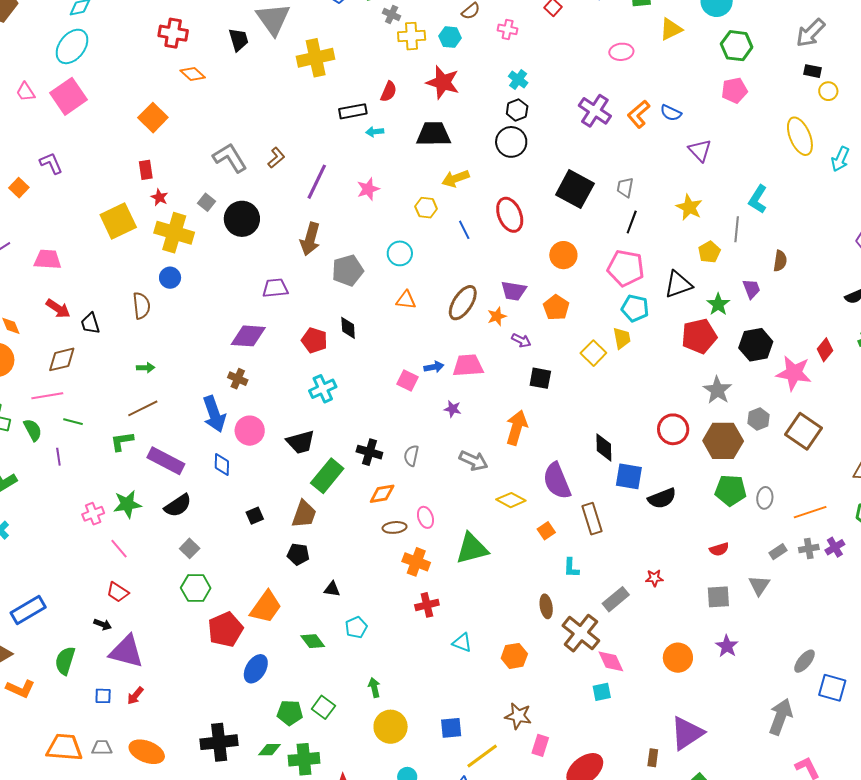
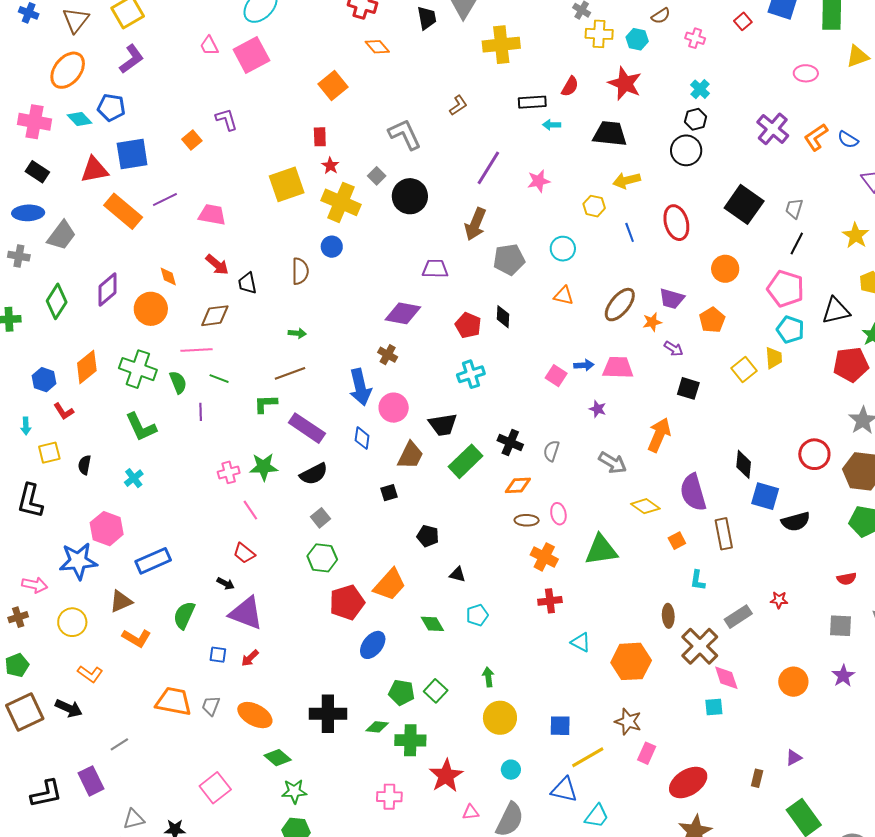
brown L-shape: (276, 158) -> (458, 105), moved
brown trapezoid: (304, 514) -> (410, 455), moved
orange hexagon: (514, 656) -> (631, 661), size x1.5
purple triangle: (687, 733) -> (794, 758), size x0.5
gray trapezoid: (102, 748) -> (211, 706), turned -75

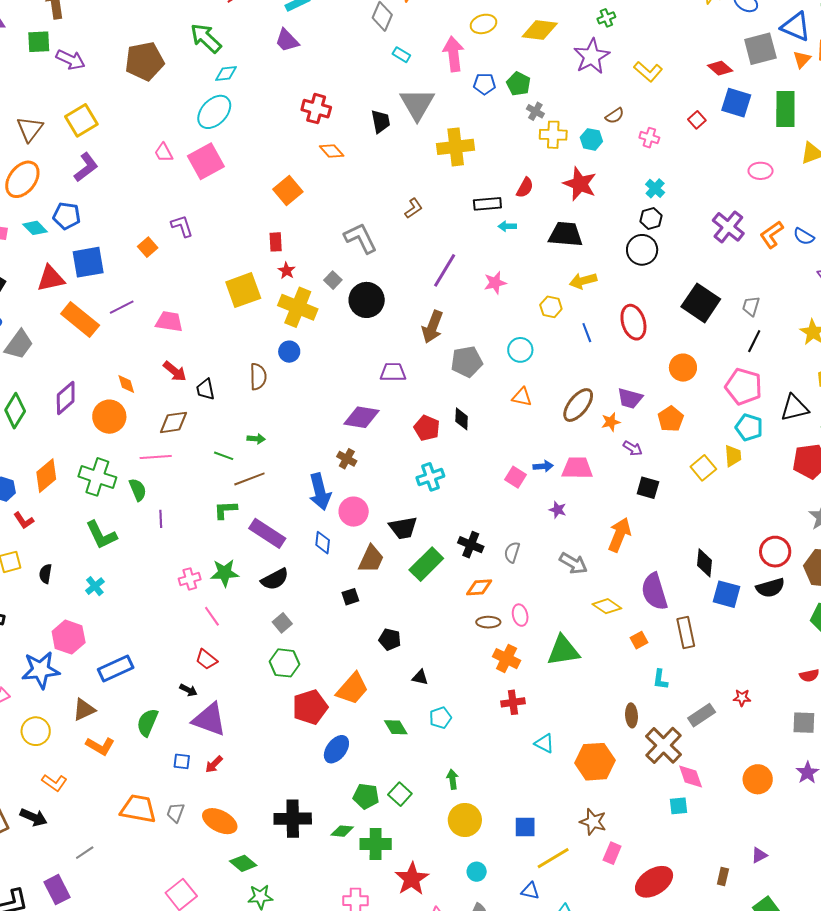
green line: (219, 379) -> (224, 456), moved
black semicircle: (796, 522) -> (770, 588), moved
blue triangle: (564, 790) -> (530, 891), size x0.7

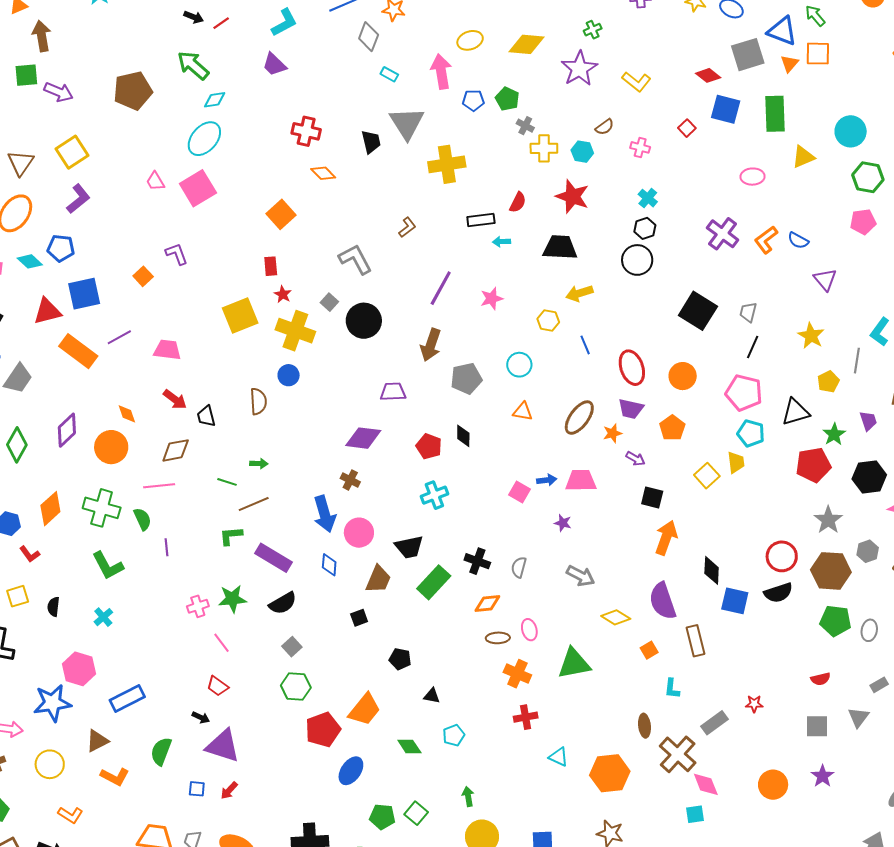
red ellipse: (633, 322) -> (632, 368), moved
orange arrow: (619, 535) -> (666, 538), moved

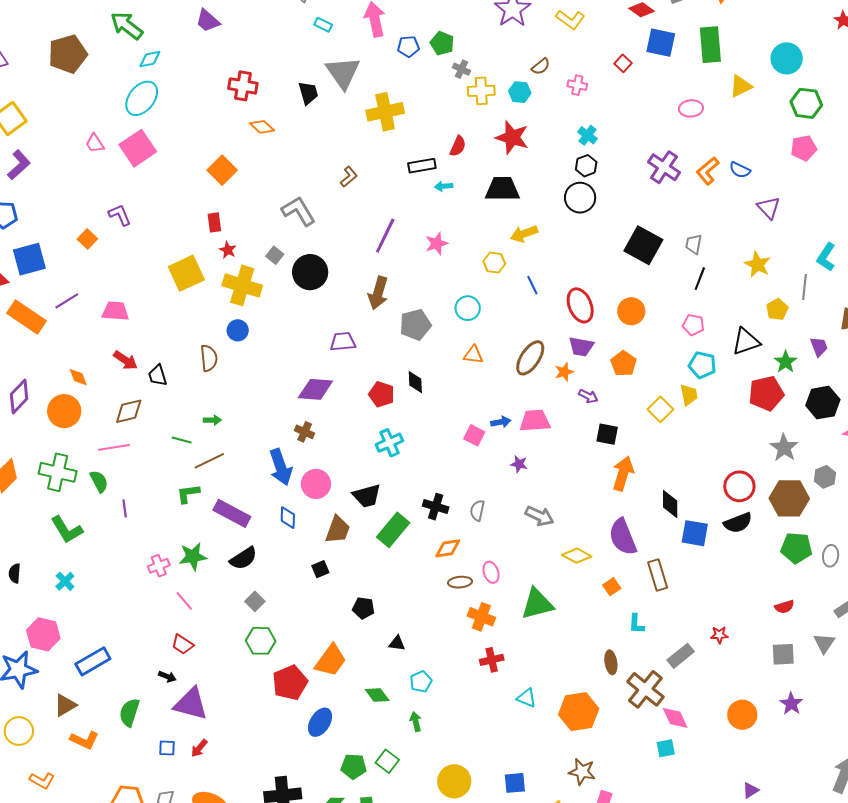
pink pentagon: (744, 393) -> (693, 325), size x0.6
green arrow: (468, 796) -> (416, 722), moved

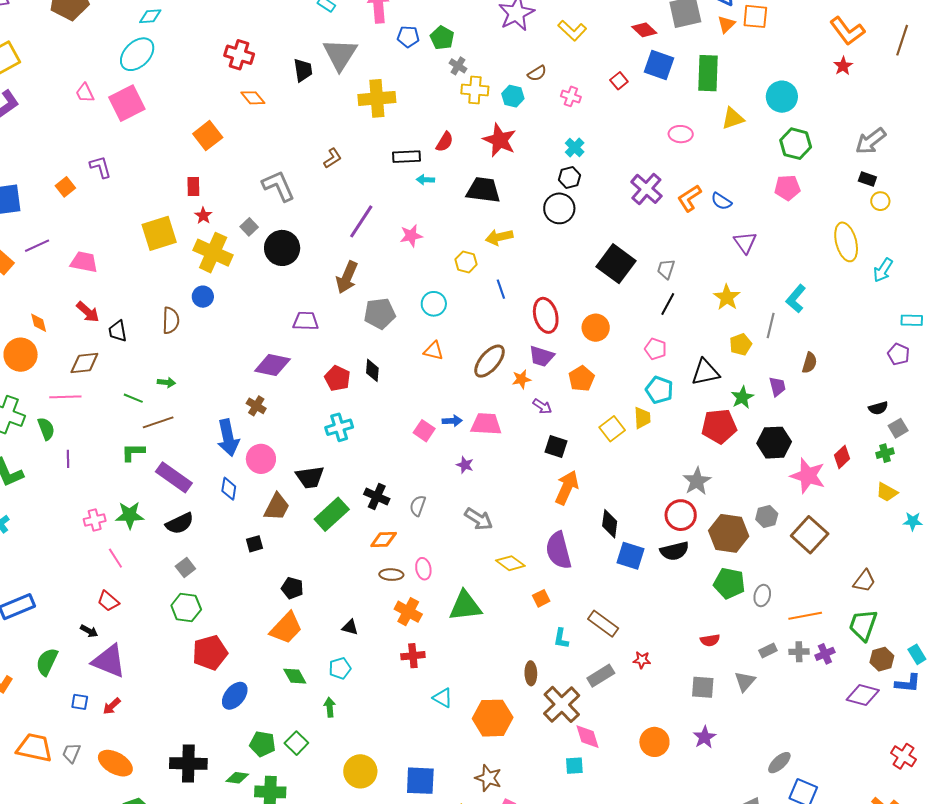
gray star: (784, 448) -> (697, 481), moved
brown rectangle: (658, 575) -> (603, 624), moved, turned -44
black triangle: (397, 643) -> (350, 627), moved
orange trapezoid: (331, 660) -> (286, 628), moved
blue square: (515, 783) -> (420, 781), size x1.4

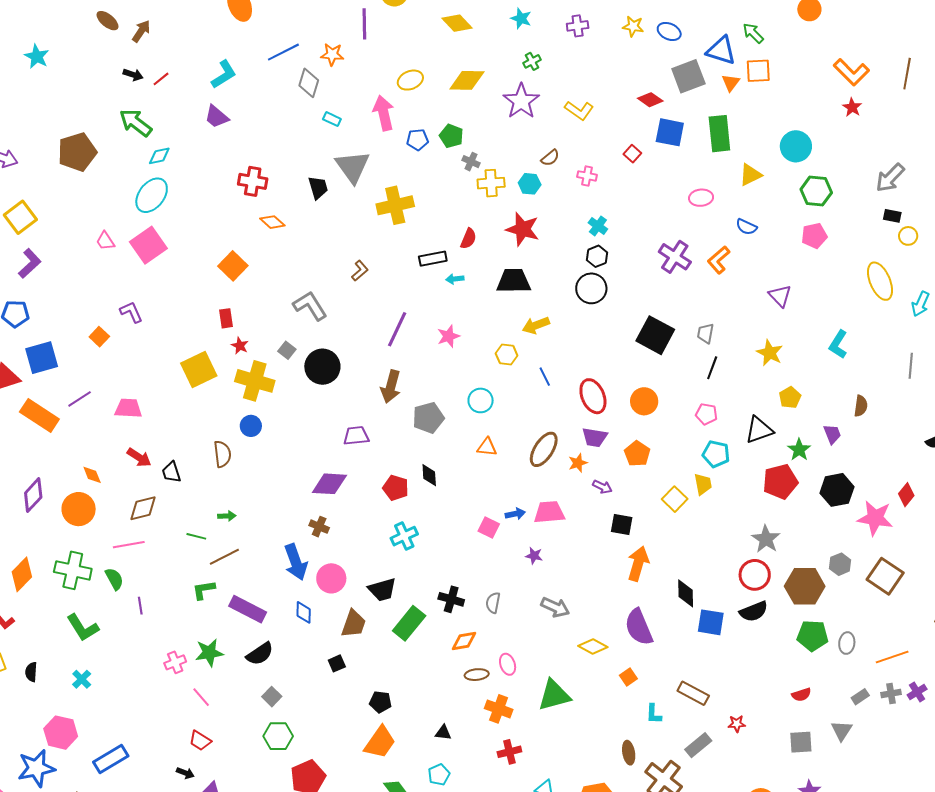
blue semicircle: (721, 201) -> (746, 227), moved
gray line: (771, 326) -> (911, 366), moved

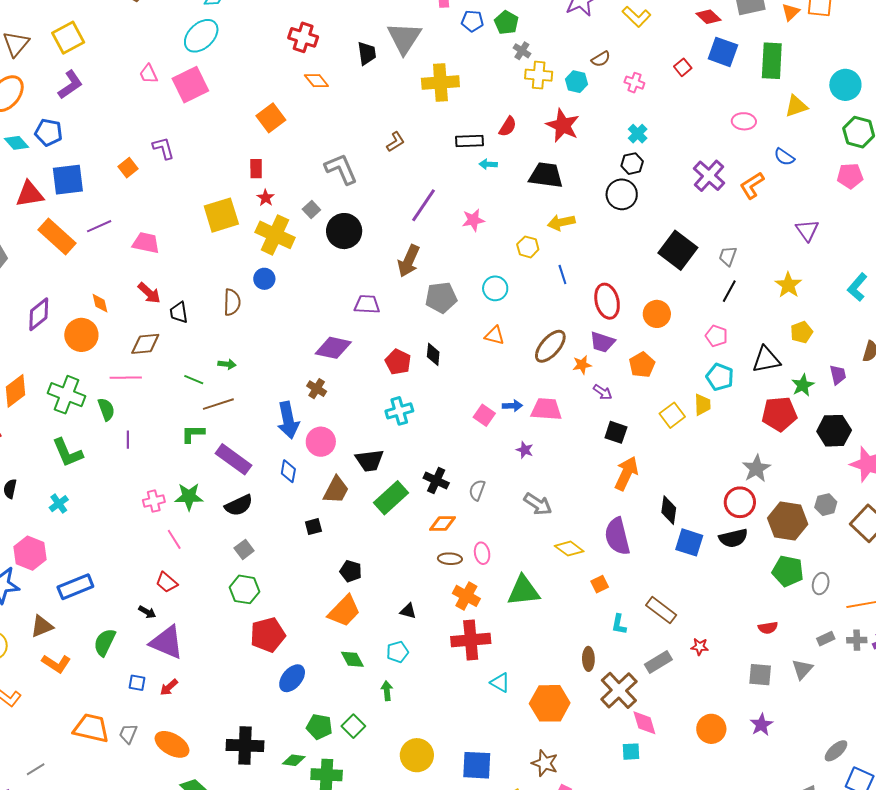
red cross: (509, 752) -> (471, 640), size x1.6

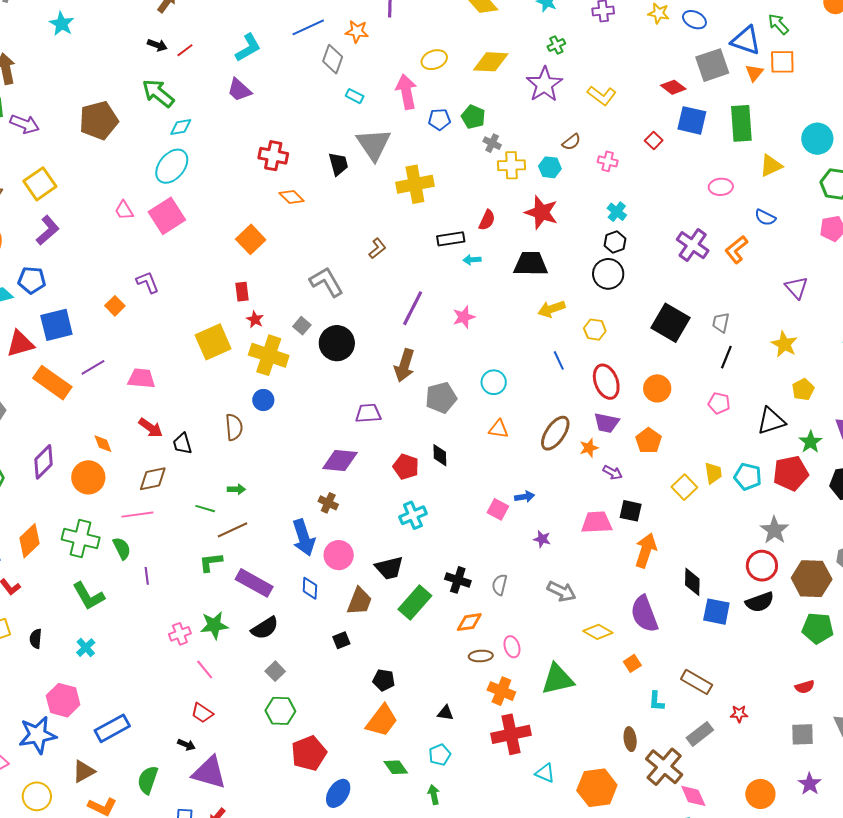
yellow hexagon: (528, 247) -> (595, 330), moved
cyan pentagon: (720, 377) -> (748, 477), moved
pink trapezoid: (546, 409) -> (597, 522), moved

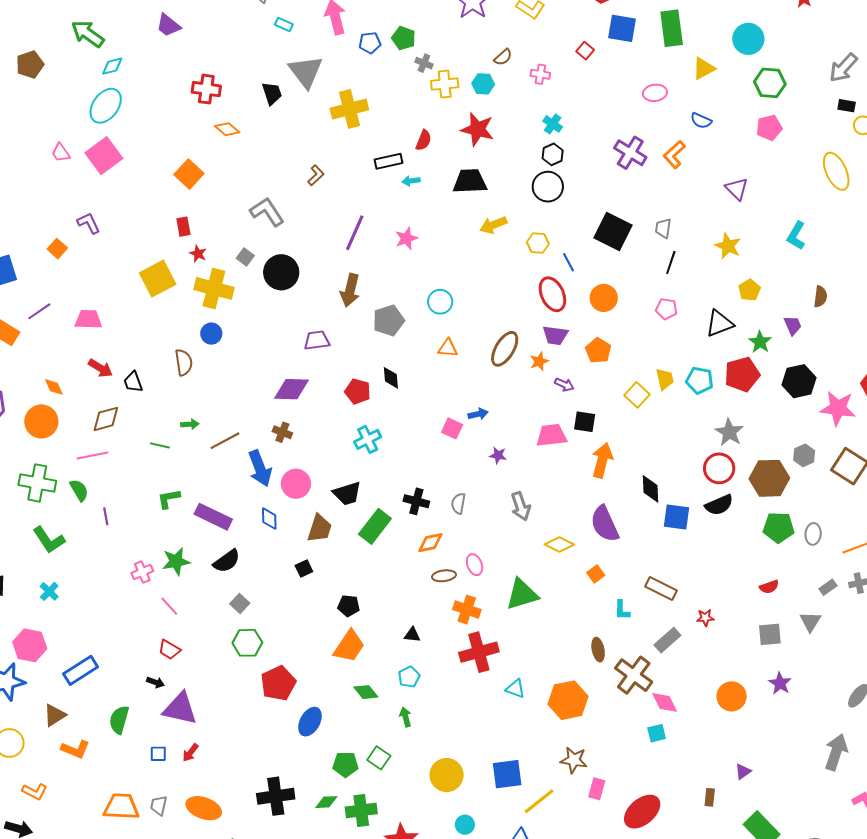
brown pentagon: (99, 120) -> (30, 65), size x0.7
blue line: (559, 360) -> (568, 262), moved
brown line: (232, 530) -> (225, 441), moved
gray arrow: (562, 591) -> (521, 506), turned 48

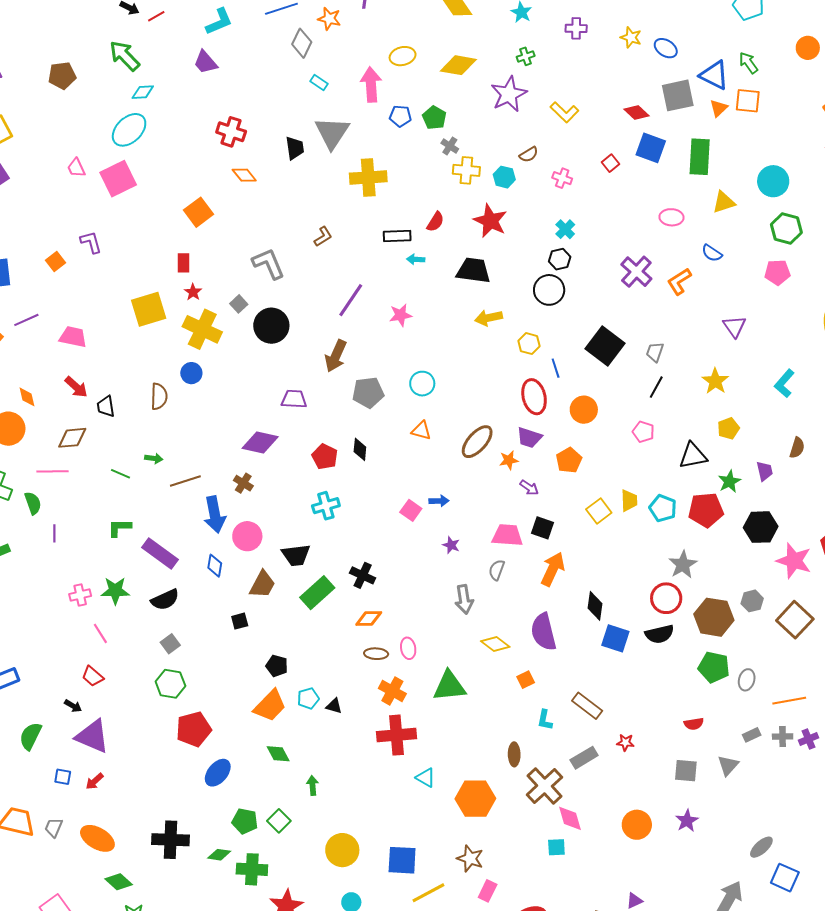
gray semicircle: (458, 503) -> (497, 570), moved
cyan pentagon: (409, 677) -> (308, 698), moved

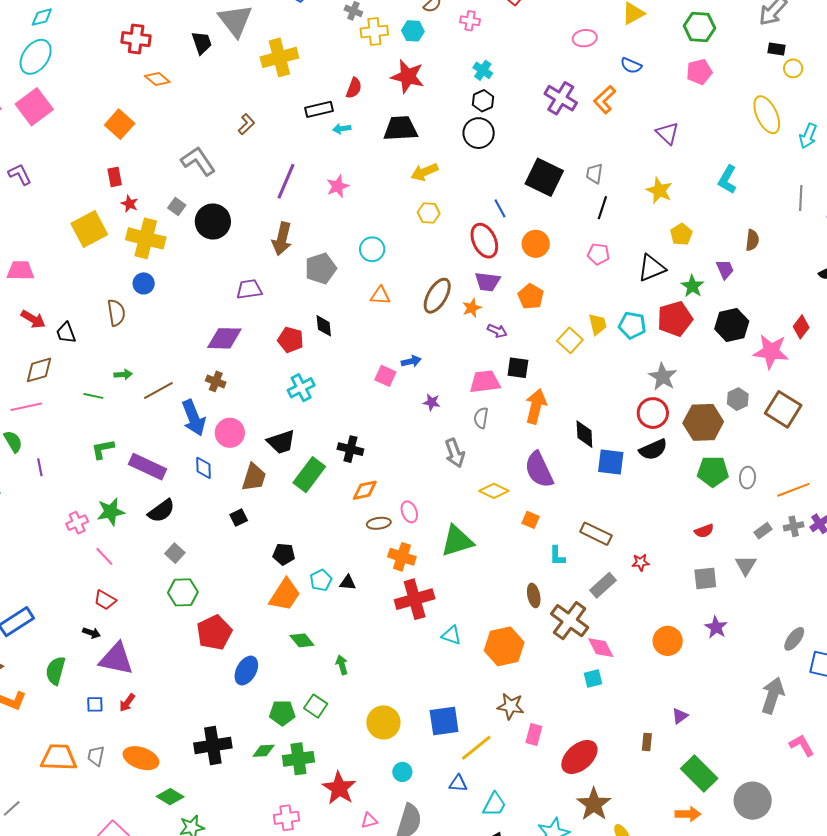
yellow hexagon: (529, 344) -> (429, 213), moved
orange square: (526, 680) -> (531, 520), turned -30

